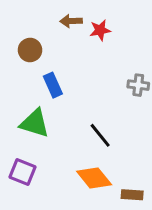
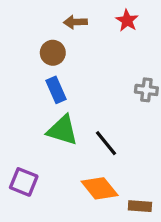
red star: (100, 30) -> (127, 20), moved, turned -30
brown circle: (30, 50) -> (53, 53), moved
green triangle: (35, 123) -> (62, 130), moved

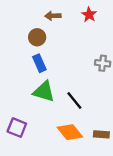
brown rectangle: (140, 206) -> (101, 134), moved

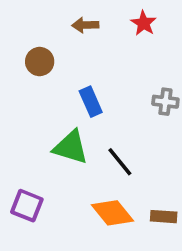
brown circle: (37, 37) -> (40, 62), moved
blue rectangle: (39, 63) -> (91, 102), moved

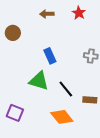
brown circle: (40, 62) -> (13, 33), moved
brown rectangle: (164, 217) -> (90, 100), moved

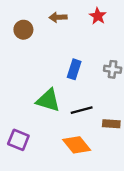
brown circle: (13, 33) -> (23, 30), moved
blue rectangle: (50, 56) -> (74, 69), moved, turned 42
black line: (66, 89) -> (82, 110), turned -66

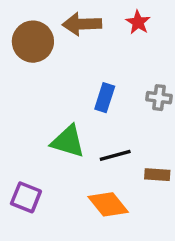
brown arrow: (58, 17) -> (82, 24), size x1.5
brown circle: (23, 30) -> (33, 42), size x1.5

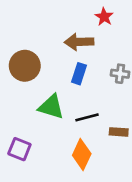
brown arrow: (82, 24) -> (79, 42), moved
brown circle: (33, 42) -> (25, 66), moved
orange diamond: (108, 204) -> (82, 154), turned 64

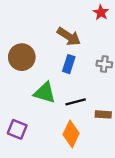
red star: (104, 17) -> (101, 12), moved
brown arrow: (79, 42) -> (69, 36), turned -145

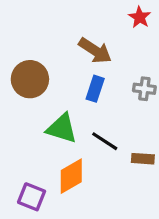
black line: (76, 102) -> (105, 141), turned 48
purple square: (17, 129) -> (32, 197), moved
orange diamond: (71, 134) -> (71, 176), moved, turned 35

